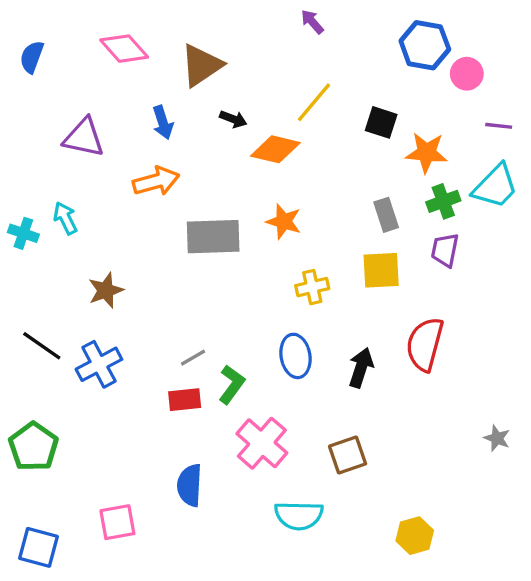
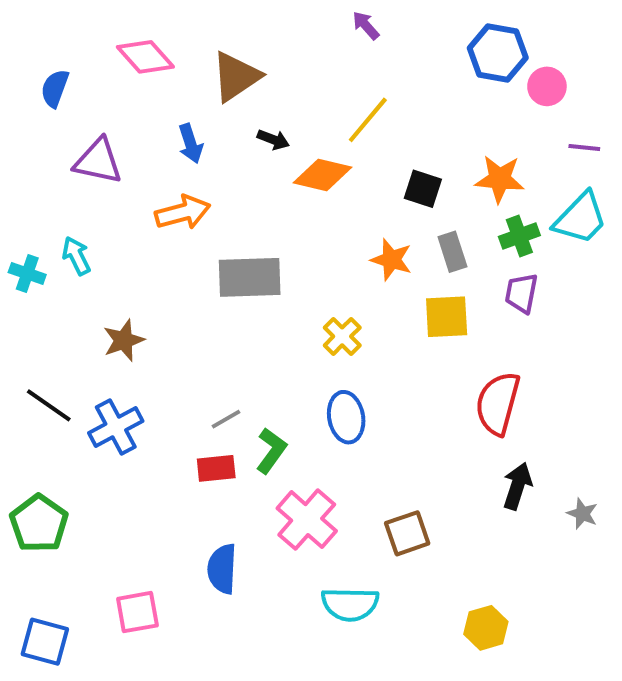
blue semicircle: (32, 57) -> (55, 88), moved
black square: (381, 122) -> (423, 189), moved
orange star: (284, 222) -> (391, 260), moved
yellow cross: (312, 287) -> (342, 336), moved, turned -32
black arrow: (361, 368) -> (517, 486), moved

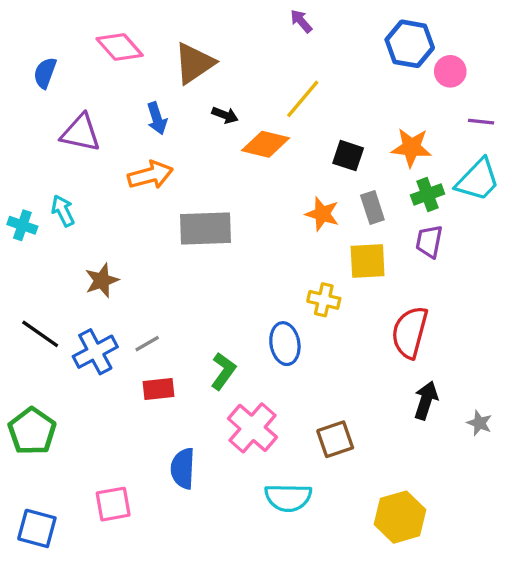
yellow cross: (342, 336) -> (324, 300), moved, turned -32
gray line: (226, 419) -> (147, 344), moved
red rectangle: (216, 468) -> (158, 389), moved
yellow hexagon: (486, 628) -> (400, 517), size x1.4

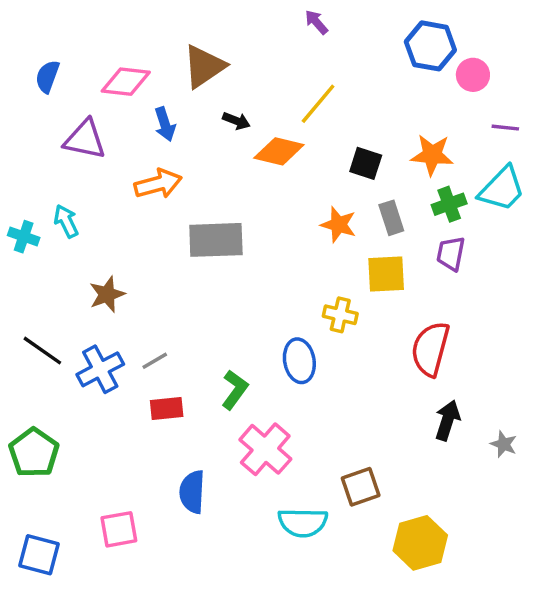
pink diamond: (120, 47) -> (126, 82), moved, turned -42
brown square: (335, 439) -> (361, 487), moved

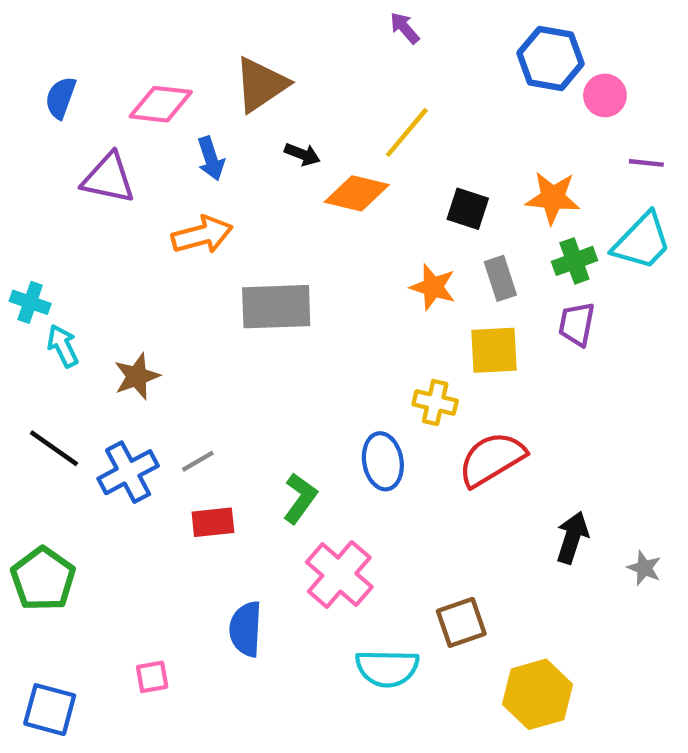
cyan arrow: (66, 221) -> (63, 346), moved
red semicircle: (430, 349) -> (492, 459), moved, turned 44
pink square: (119, 529) -> (152, 677), size x0.7

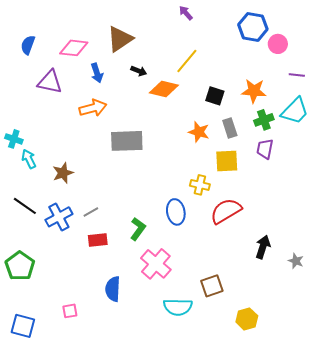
yellow hexagon: (537, 694) -> (247, 319), size x0.7

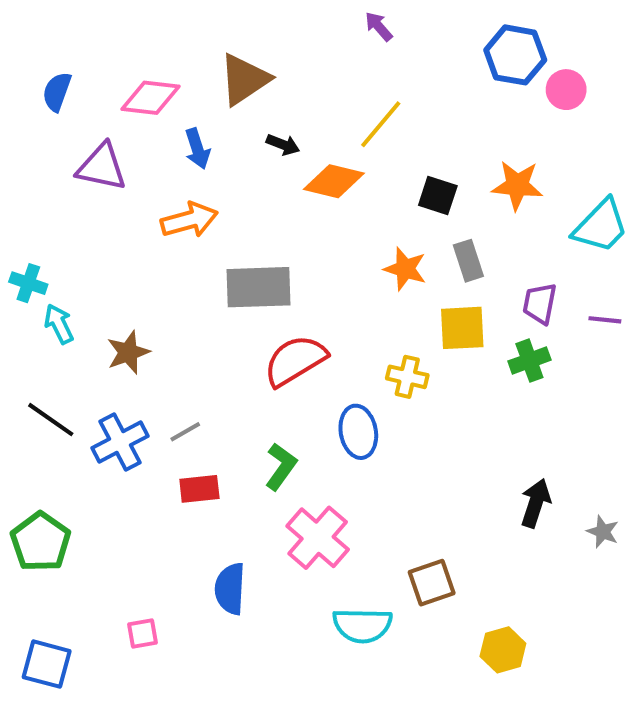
purple line: (297, 75) -> (605, 320), moved
green cross: (264, 120) -> (529, 361), moved
red semicircle: (226, 211) -> (295, 361), moved

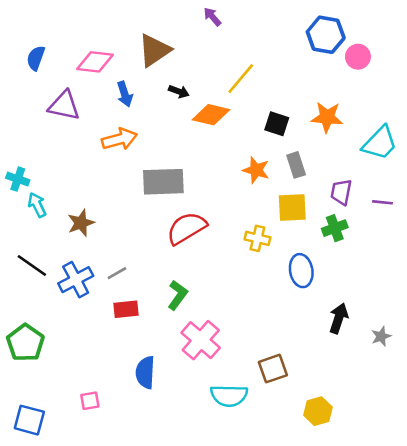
purple arrow: (379, 26) -> (212, 17), moved
blue ellipse: (358, 432) -> (301, 271), moved
gray star: (603, 532) -> (381, 336), turned 30

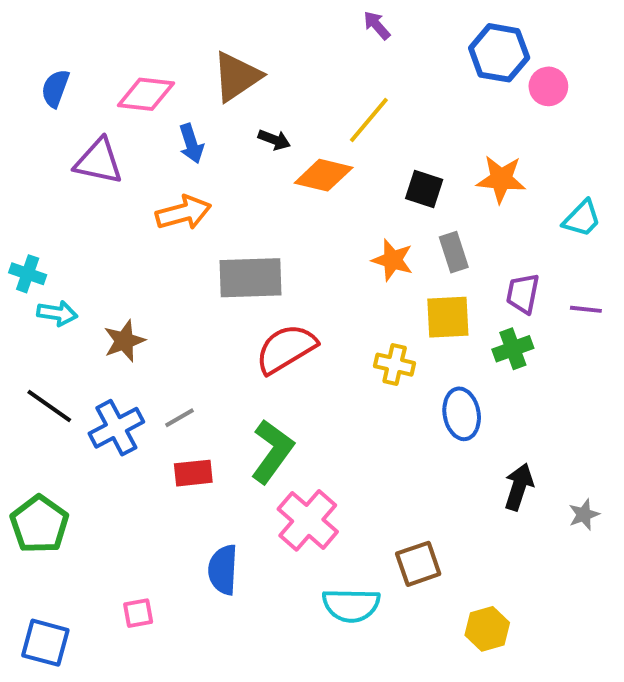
purple arrow: (212, 17) -> (377, 25), moved
cyan trapezoid: (380, 143) -> (582, 219), size x0.7
cyan arrow: (37, 205) -> (57, 313), turned 125
green L-shape: (178, 295) -> (272, 451), size x1.4

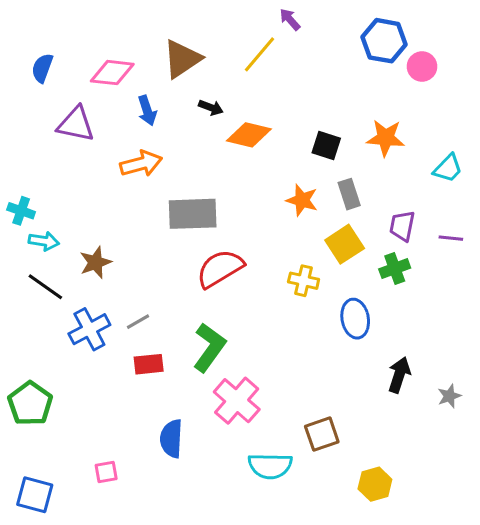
yellow line: (369, 120) -> (260, 54), moved
yellow square: (448, 317) -> (345, 244), turned -30
black line: (49, 406) -> (45, 287), moved

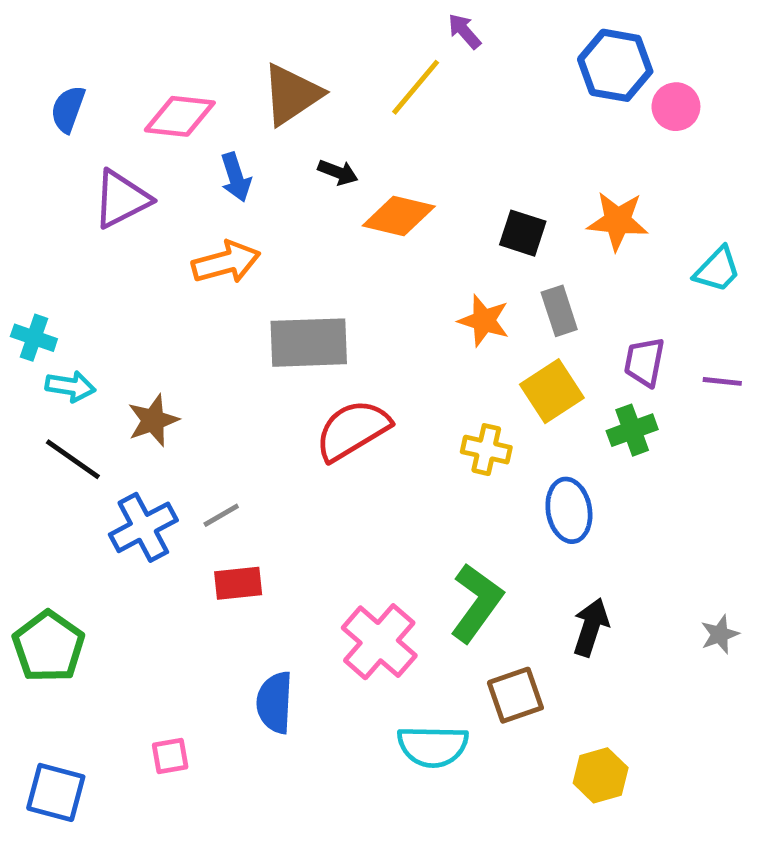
purple triangle: (76, 124) -> (121, 199), turned -39
green L-shape: (209, 347) -> (477, 603), moved
black arrow: (399, 375) -> (591, 627), moved

